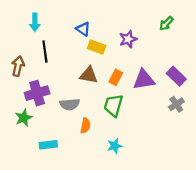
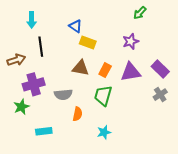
green arrow: (166, 23) -> (140, 13), moved
purple star: (128, 39) -> (131, 41), moved
brown arrow: (18, 66) -> (16, 60), turned 60

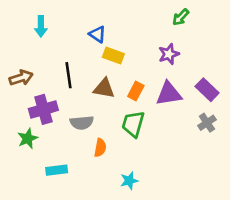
black line: (41, 47) -> (69, 75), moved
cyan star: (104, 132) -> (129, 181), moved

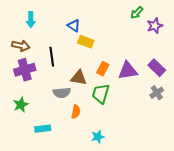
purple star: (169, 54) -> (155, 26), moved
brown arrow: (21, 78) -> (21, 46), moved, turned 30
brown triangle: (104, 88) -> (79, 78), moved
purple cross: (43, 109) -> (25, 70), moved

